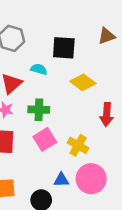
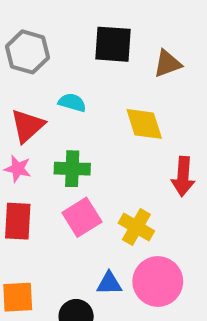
brown triangle: (107, 36) -> (168, 64), moved
black square: (64, 48) -> (113, 44), moved
yellow diamond: (83, 82) -> (144, 124), turned 35

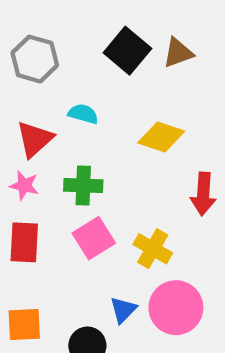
black square: (113, 44) -> (127, 51), turned 36
brown triangle: (168, 64) -> (178, 53), moved
yellow diamond: (144, 124) -> (161, 137), turned -54
blue triangle: (109, 283) -> (123, 310), turned -44

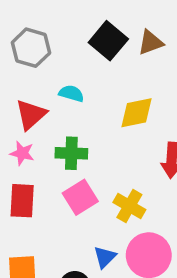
yellow diamond: (161, 137) -> (136, 113), turned -30

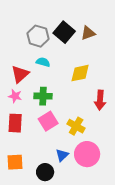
gray hexagon: (31, 48) -> (38, 36), moved

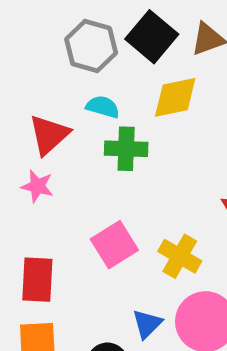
yellow diamond: (80, 73) -> (175, 97), moved
green cross: (43, 96) -> (126, 149), moved
red rectangle: (15, 123) -> (37, 280), moved

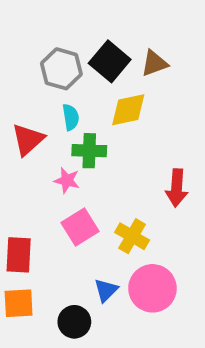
cyan semicircle: (103, 107) -> (71, 117), turned 65
pink star: (37, 186) -> (67, 180), moved

